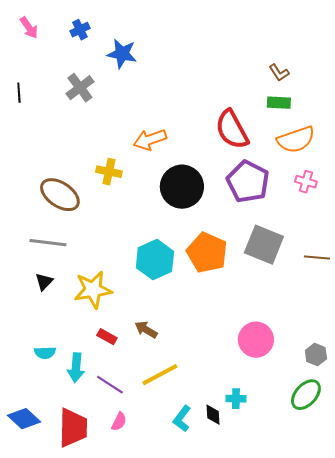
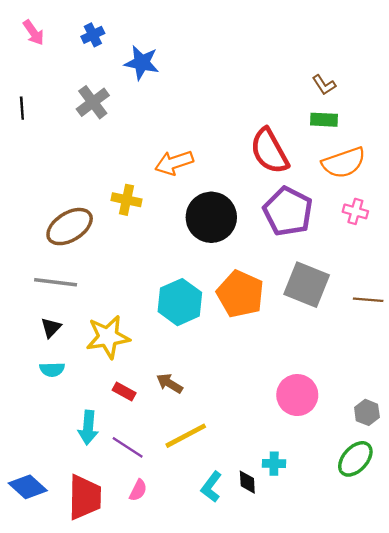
brown ellipse: (60, 195) -> (70, 227), turned -66
cyan semicircle: (45, 353) -> (52, 369), moved

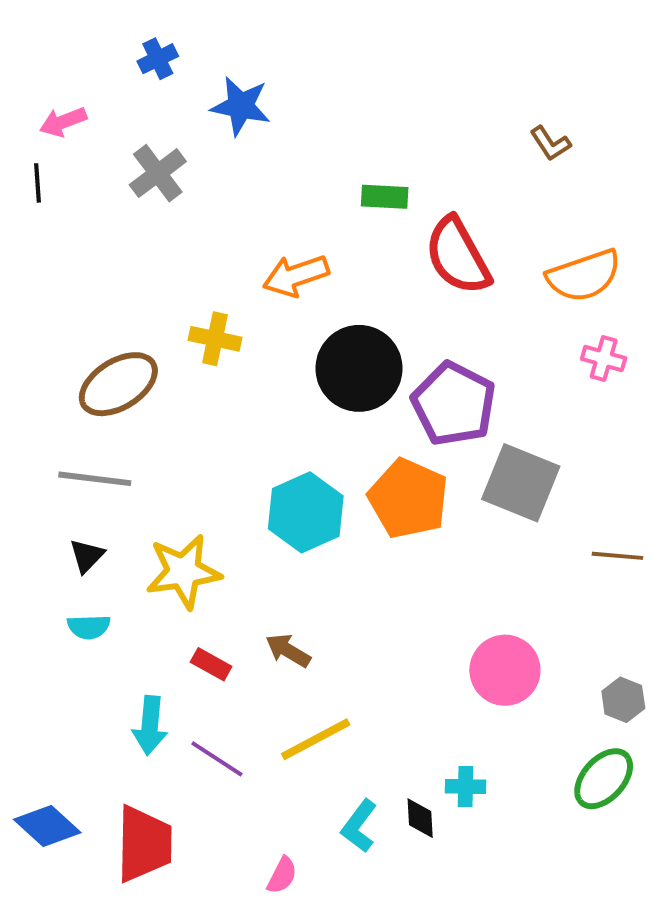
pink arrow: (34, 33) -> (63, 122), moved, turned 104
green rectangle: (324, 120) -> (385, 197), moved
purple pentagon: (288, 211) -> (454, 404), moved
brown line: (368, 300) -> (617, 556), moved
pink semicircle: (138, 490) -> (282, 875), moved

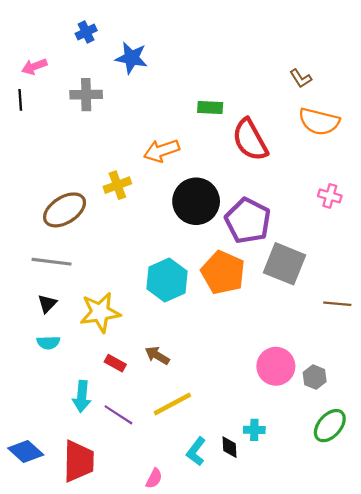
gray cross: (158, 173) -> (86, 95), turned 36
orange semicircle: (584, 276) -> (319, 121), moved, turned 33
yellow cross: (215, 339) -> (117, 185), turned -32
gray hexagon: (623, 700) -> (315, 377), moved

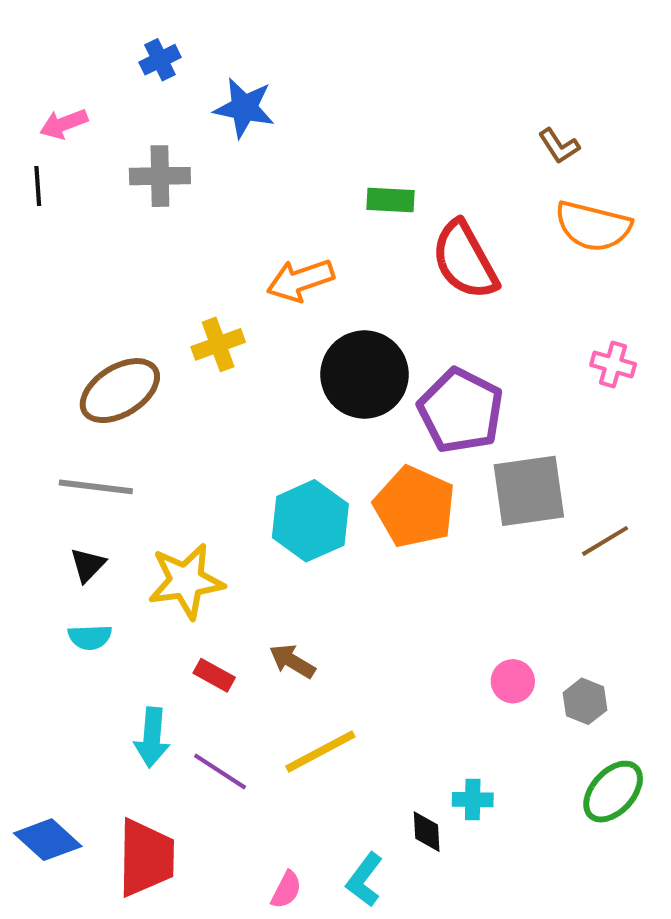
gray square: (285, 264) -> (529, 491), turned -30
brown line: (337, 304) -> (605, 541), moved, turned -36
pink circle: (276, 366) -> (513, 681), size x0.6
cyan L-shape: (196, 451) -> (364, 880), moved

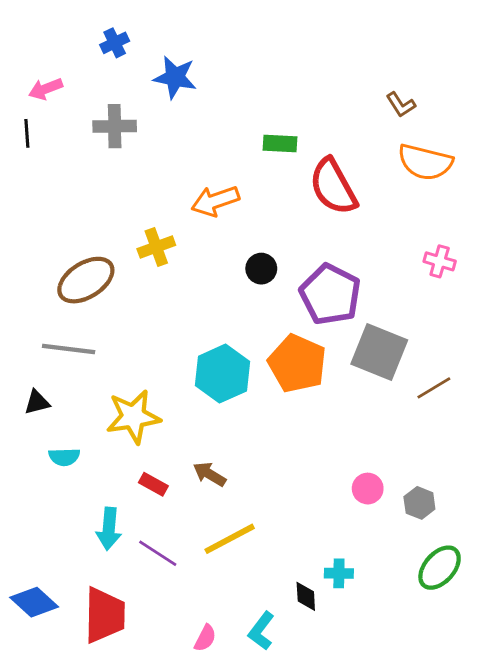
black circle: (364, 375) -> (261, 269), size x0.5
gray square: (529, 491) -> (379, 352), turned 30
black triangle: (88, 565) -> (37, 402), moved, turned 32

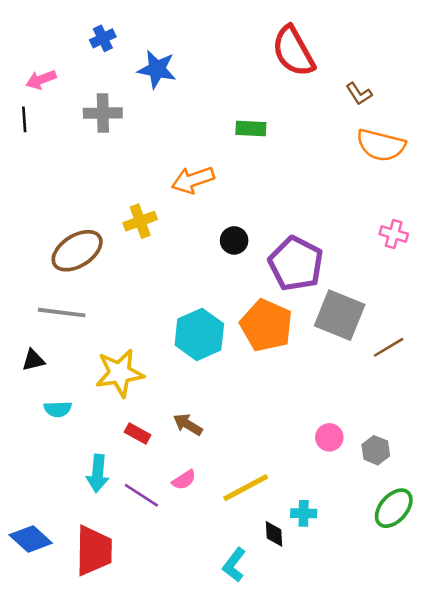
red semicircle: (333, 187) -> (293, 51), moved
yellow line: (230, 539) -> (246, 488), moved
pink semicircle: (205, 638) -> (184, 480), moved, turned 30

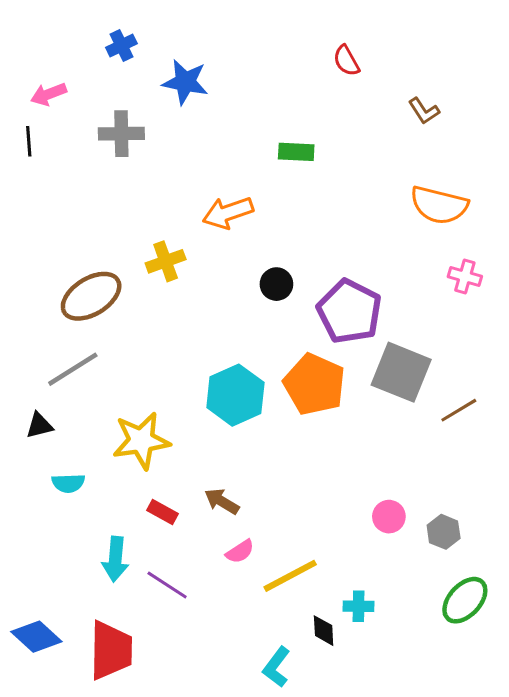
red semicircle: (293, 51) -> (346, 61), size x0.5
orange semicircle: (381, 145) -> (439, 205), moved
gray line: (62, 313) -> (73, 369), turned -39
pink semicircle: (184, 480) -> (240, 552), moved

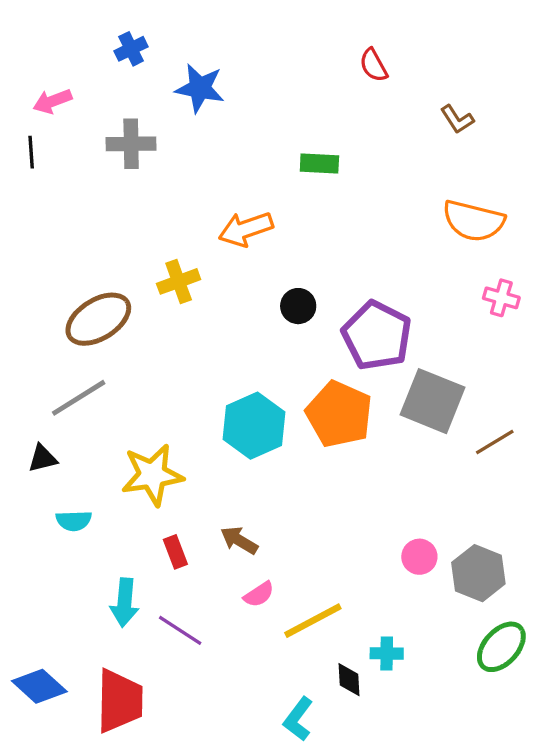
red rectangle: (162, 512) -> (175, 552), turned 40
gray hexagon: (444, 532) -> (478, 573), size x1.5

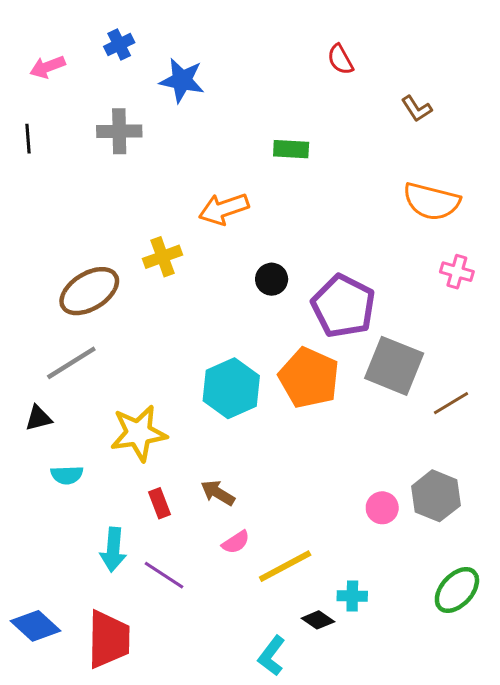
pink arrow: (52, 101) -> (47, 67), moved
gray hexagon: (478, 573) -> (436, 496), moved
black diamond: (349, 680) -> (318, 620), turned -52

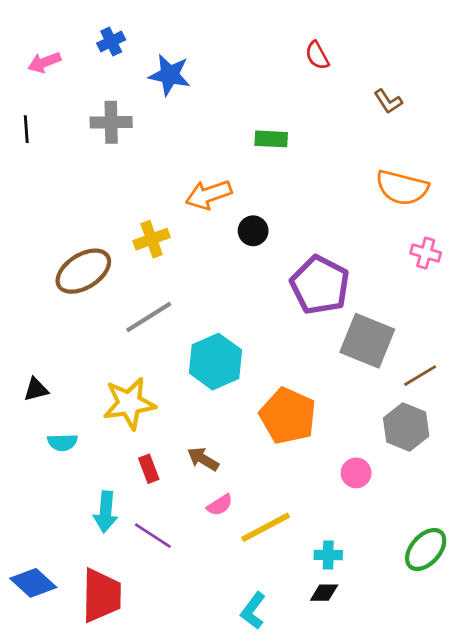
black circle: (272, 279) -> (253, 231), moved
gray line: (71, 363) -> (149, 317), moved
orange pentagon: (309, 378) -> (288, 416), moved
gray hexagon: (436, 496) -> (406, 427), moved
black diamond: (318, 620) -> (324, 593), moved, turned -36

